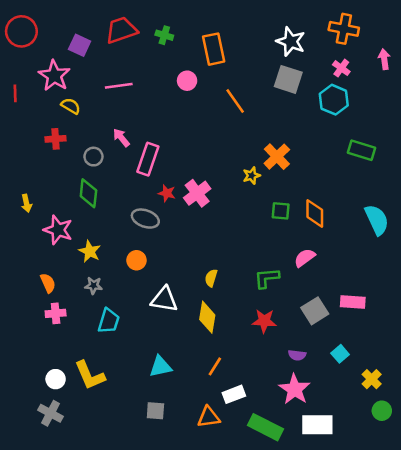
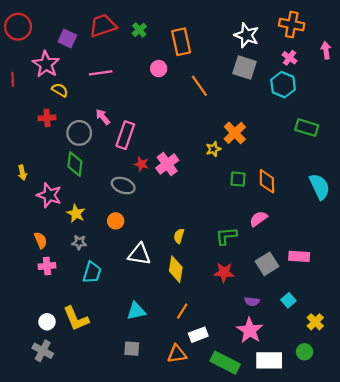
green cross: (164, 35) -> (139, 30), turned 32
gray circle: (93, 157) -> (79, 133), size x1.5
green circle: (382, 411) -> (305, 352), moved

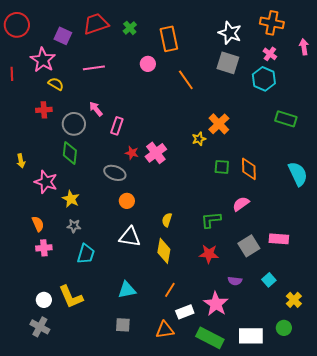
pink rectangle: (125, 135) -> (117, 126), size x0.7
orange circle: (116, 221) -> (127, 201), moved
pink star: (250, 330) -> (216, 304), moved

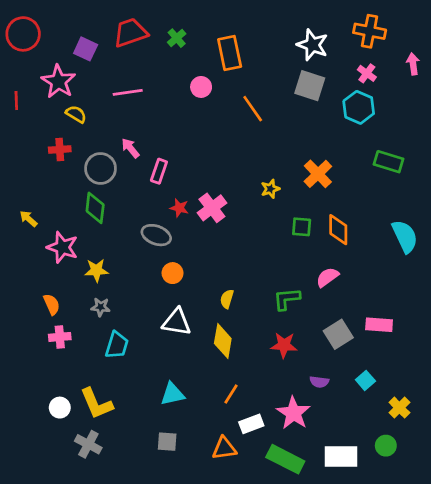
orange cross: (219, 124) -> (318, 174), moved
yellow arrow: (21, 161) -> (29, 219), turned 144
yellow star: (71, 199) -> (96, 270), turned -30
gray cross: (40, 327) -> (88, 444), moved

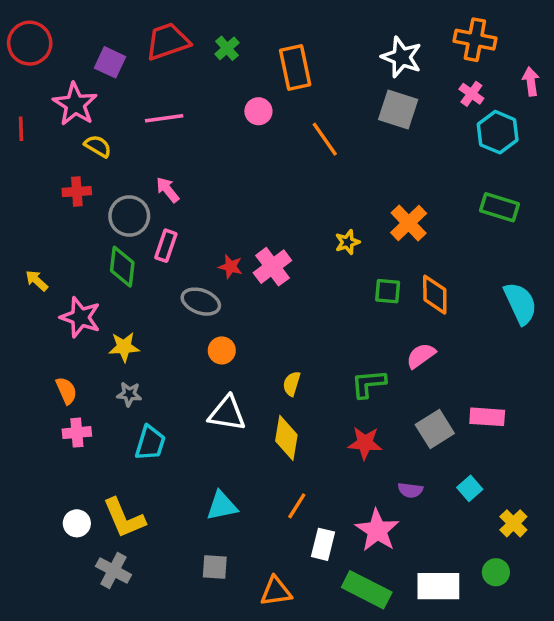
cyan hexagon: (359, 107) -> (498, 132), moved
pink rectangle: (159, 171) -> (166, 246), moved
white rectangle: (251, 424) -> (323, 544), turned -55
orange triangle: (224, 448) -> (276, 591), moved

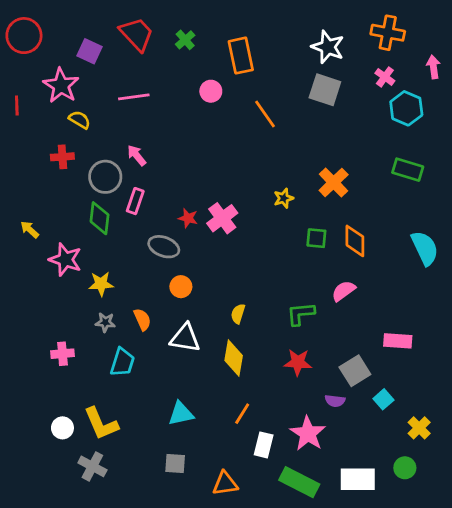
red trapezoid: (168, 41) -> (137, 34), turned 66
orange semicircle: (66, 391) -> (142, 319), moved
gray square: (435, 429) -> (355, 371), moved

